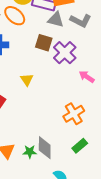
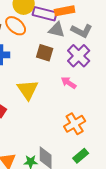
purple cross: (65, 53) -> (79, 56), moved
pink arrow: (87, 77) -> (69, 83), moved
yellow triangle: (27, 80) -> (28, 90), size x1.6

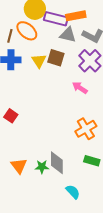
yellow triangle: (28, 90) -> (39, 61), moved, size x0.7
green rectangle: (81, 156) -> (92, 161), turned 56

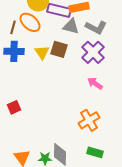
pink arrow: (80, 88) -> (95, 83), moved
red square: (11, 116) -> (14, 107), turned 32

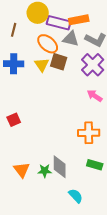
orange ellipse: (30, 22) -> (48, 44), moved
brown line: (13, 27) -> (14, 30), moved
orange cross: (89, 120) -> (89, 133), turned 30

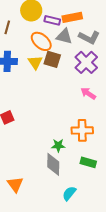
purple rectangle: (59, 23) -> (52, 20), size x0.7
orange triangle: (22, 170) -> (15, 184), moved
green star: (45, 171) -> (58, 145), moved
cyan semicircle: (76, 196) -> (69, 193), turned -98

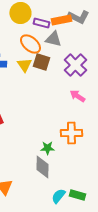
gray L-shape: (89, 37) -> (78, 17), moved
green rectangle: (88, 162) -> (77, 195), moved

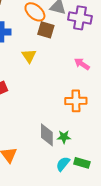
yellow triangle: (24, 65) -> (29, 56), moved
purple cross: (75, 65) -> (80, 18), moved, turned -35
green star: (47, 148) -> (64, 137), moved

